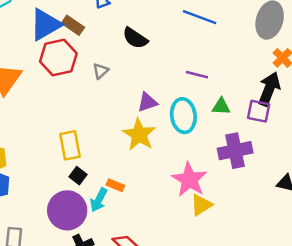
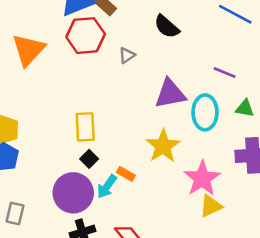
purple triangle: (147, 102) -> (170, 94), size x1.5
yellow star: (139, 135) -> (163, 146), moved

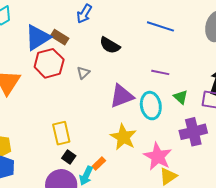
green triangle: (245, 108) -> (181, 97), turned 42
orange rectangle: (126, 174) -> (99, 163), turned -64

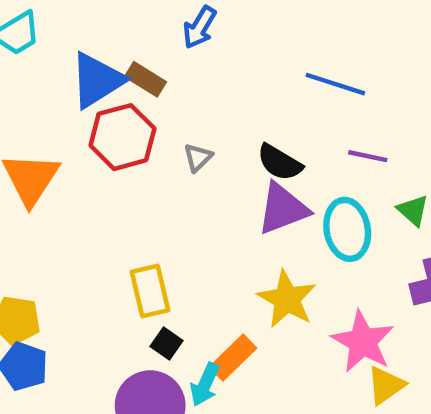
blue line: (160, 26) -> (335, 84), moved
black semicircle: (110, 45) -> (280, 162), moved
orange rectangle: (99, 163) -> (233, 358), size x1.5

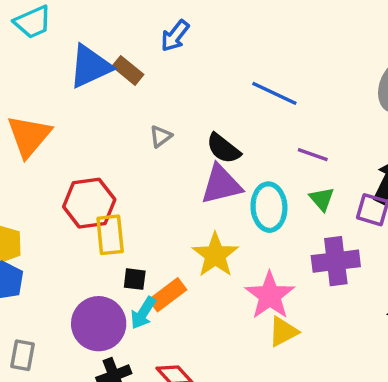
red hexagon: (122, 137) -> (89, 203), moved
purple line: (368, 156) -> (313, 155), moved
black square: (166, 343) -> (135, 279), moved, turned -35

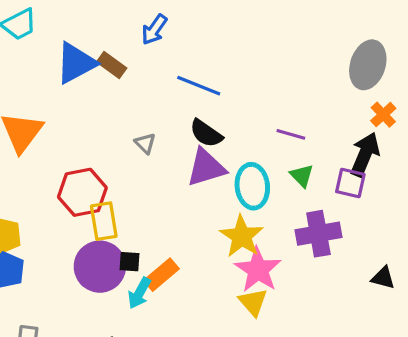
blue line: (274, 93) -> (199, 86), moved
gray triangle: (161, 136) -> (145, 143), moved, turned -35
yellow star: (215, 255) -> (242, 236), moved
purple circle: (99, 324) -> (100, 267), moved
yellow triangle: (283, 332) -> (253, 302), moved, turned -40

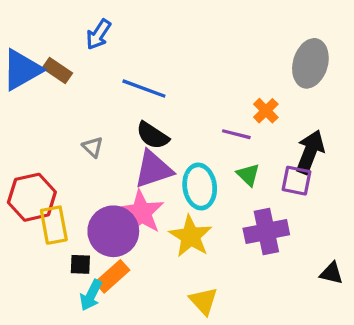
orange cross: (383, 115) -> (266, 111), moved
purple circle: (100, 267) -> (113, 231), moved
pink star: (258, 270) -> (141, 213), moved

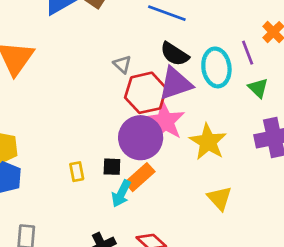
purple line: (236, 134) -> (248, 53), turned 55
cyan ellipse: (200, 187) -> (216, 67), moved
red hexagon: (32, 197) -> (146, 93), moved
yellow rectangle: (54, 225) -> (77, 172), moved, size x0.6

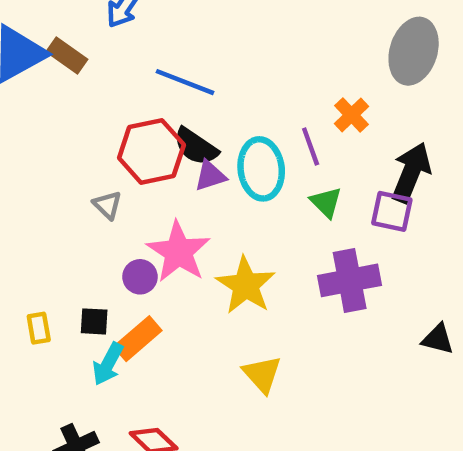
gray triangle: (122, 64) -> (107, 205), moved
purple triangle: (175, 84) -> (210, 176), moved, size x0.6
red hexagon: (146, 93) -> (151, 151), moved
purple circle: (141, 138) -> (140, 277), size x0.5

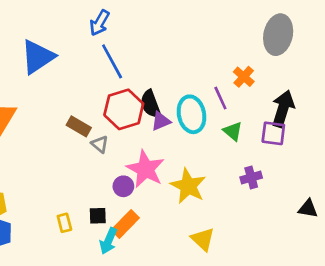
brown rectangle: (67, 55) -> (79, 126), moved
blue line: (185, 82) -> (112, 61), moved, turned 45
black semicircle: (196, 147) -> (151, 104), turned 40
purple cross: (350, 280) -> (251, 178), size x0.6

